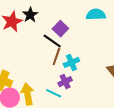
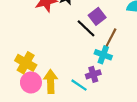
brown line: (56, 57) -> (111, 37), moved
cyan cross: (71, 62) -> (103, 55), turned 35

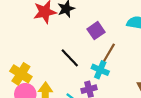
black line: (86, 28) -> (70, 58), moved

